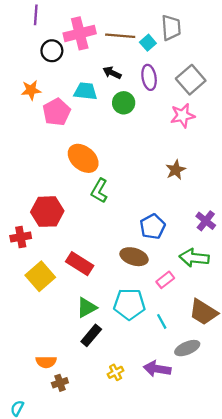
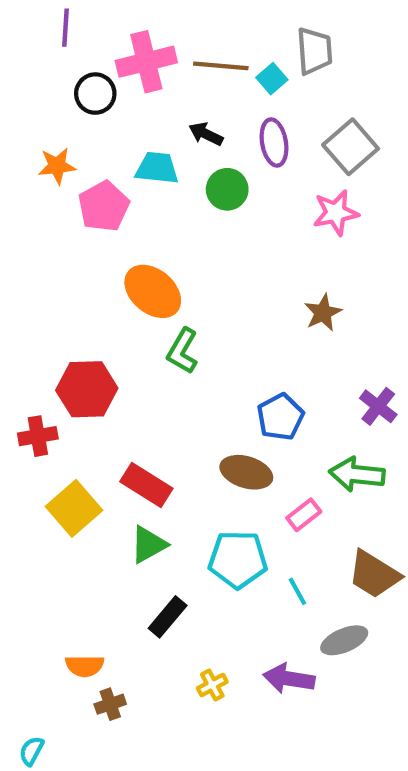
green triangle: (87, 308) -> (148, 545), moved

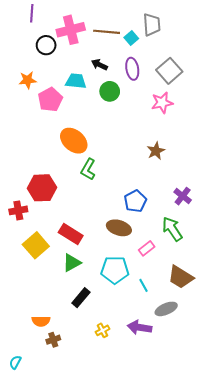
green arrow: (357, 474) -> (172, 229), turned 50

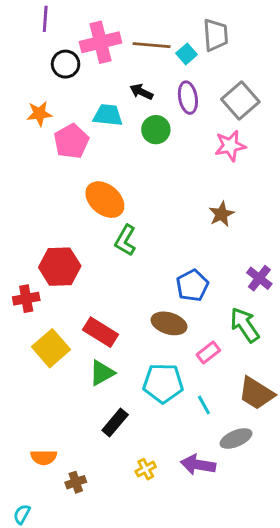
orange semicircle: (41, 321) -> (44, 457), moved

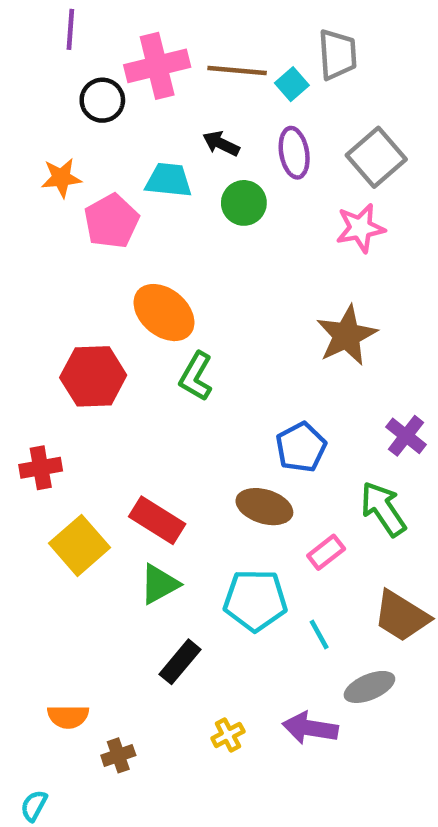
brown star: (221, 214) -> (347, 335), size x1.5
red hexagon: (60, 267) -> (93, 376), moved

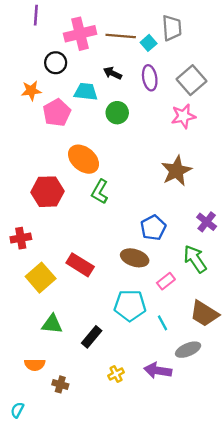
black circle: (102, 100) -> (56, 63), moved
green circle: (244, 203) -> (117, 113), moved
green triangle: (159, 584) -> (52, 324), moved, turned 35
brown cross: (118, 755) -> (60, 384), turned 35

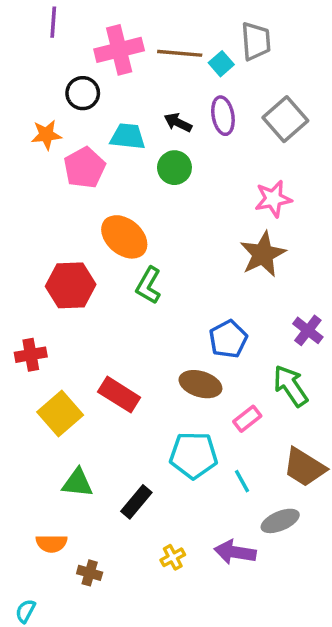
black arrow: (113, 73) -> (178, 123), moved
pink star: (183, 116) -> (273, 199), moved

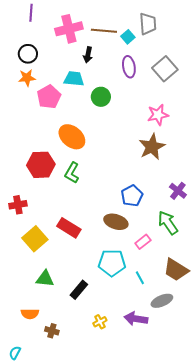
black circle: (83, 93) -> (28, 54), moved
black arrow: (178, 123) -> (88, 55), moved, turned -105
green L-shape: (149, 285) -> (72, 173), moved

